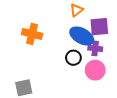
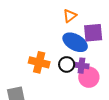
orange cross: (32, 34) -> (39, 62), moved
purple cross: (95, 48) -> (81, 66), moved

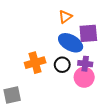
orange cross: (39, 62) -> (35, 63), turned -30
purple cross: (81, 66) -> (85, 64), moved

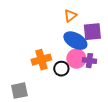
black circle: (62, 65) -> (61, 69), moved
pink circle: (84, 77) -> (76, 59), moved

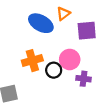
blue ellipse: (75, 41) -> (41, 23), moved
purple cross: (89, 61) -> (84, 79), moved

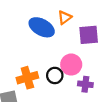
orange cross: (32, 61) -> (27, 78), moved

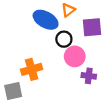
black circle: (55, 75) -> (64, 39), moved

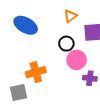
blue ellipse: (46, 20) -> (26, 25), moved

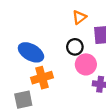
blue ellipse: (26, 25) -> (31, 52), moved

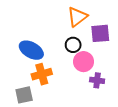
orange triangle: (79, 17) -> (77, 17), size x1.5

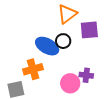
blue ellipse: (31, 50) -> (47, 46), moved
pink circle: (84, 62) -> (70, 83), moved

